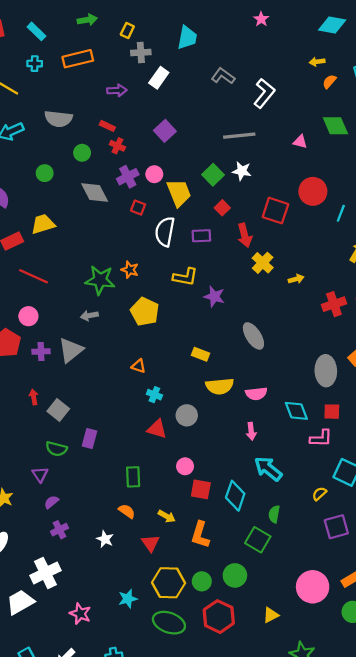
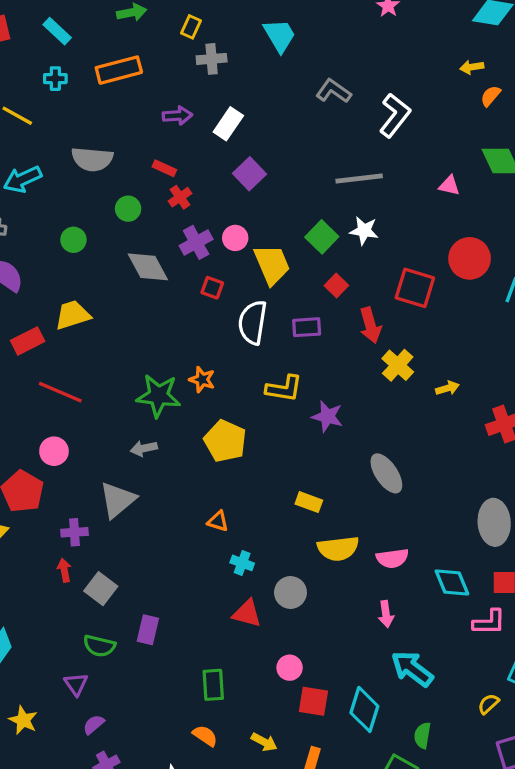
cyan trapezoid: (187, 38) -> (279, 36), turned -40
white rectangle: (159, 78) -> (228, 124), moved
red cross: (117, 146) -> (180, 197), turned 32
purple cross: (41, 352) -> (74, 532), moved

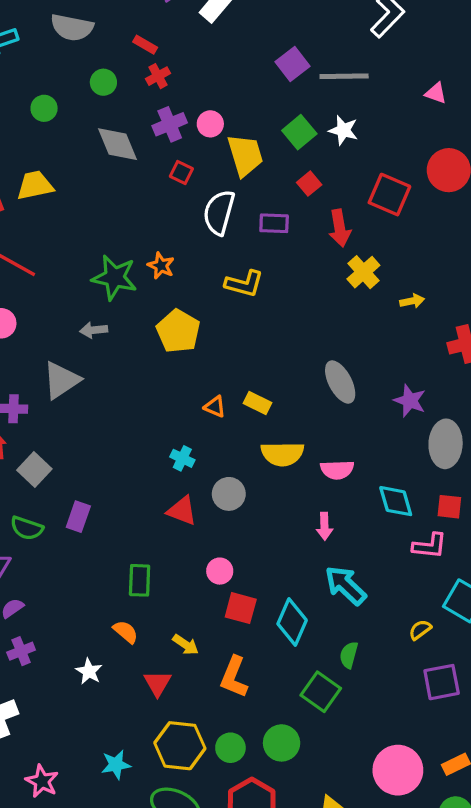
purple square: (250, 174) -> (292, 64), moved
purple star: (327, 416) -> (410, 401), moved
orange triangle: (218, 521) -> (215, 407), moved

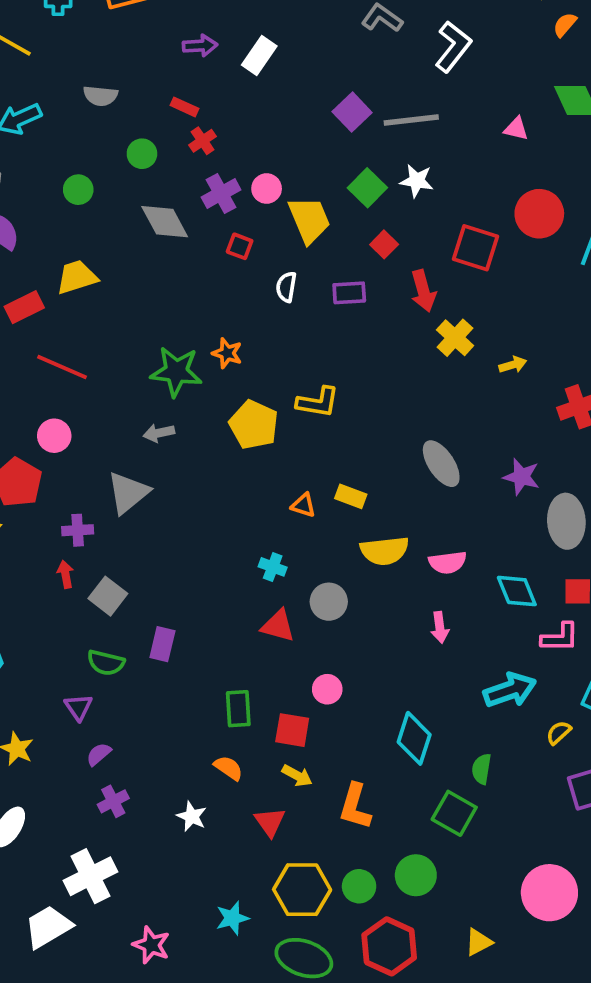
gray semicircle: (72, 27) -> (101, 96), size x0.7
white semicircle: (219, 212) -> (286, 287), size x0.6
yellow L-shape: (244, 284) -> (318, 402), moved
cyan arrow: (346, 585) -> (510, 690), moved, turned 123
red square: (241, 608) -> (292, 730), moved

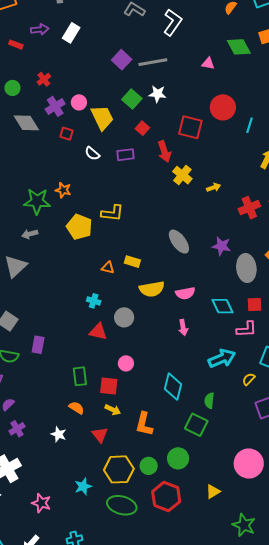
red rectangle: (185, 107) -> (16, 45), moved
white semicircle: (286, 287) -> (92, 154), turned -56

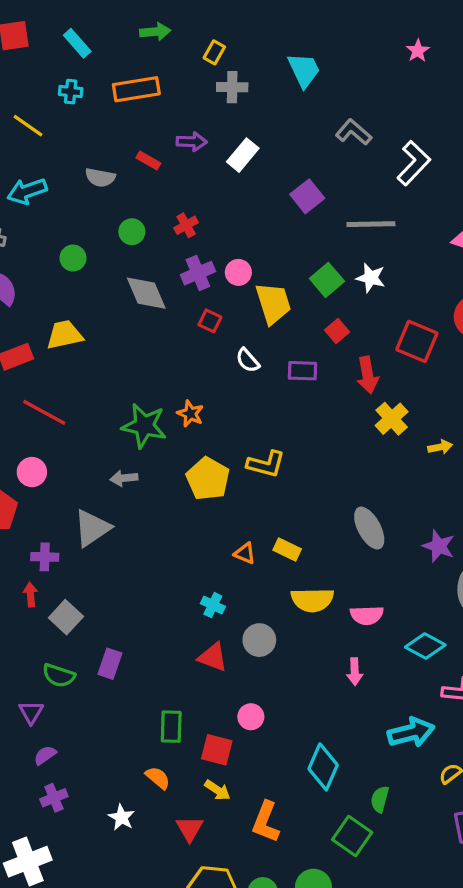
purple square: (122, 60) -> (307, 196), moved
cyan diamond: (222, 306) -> (425, 646), turned -45

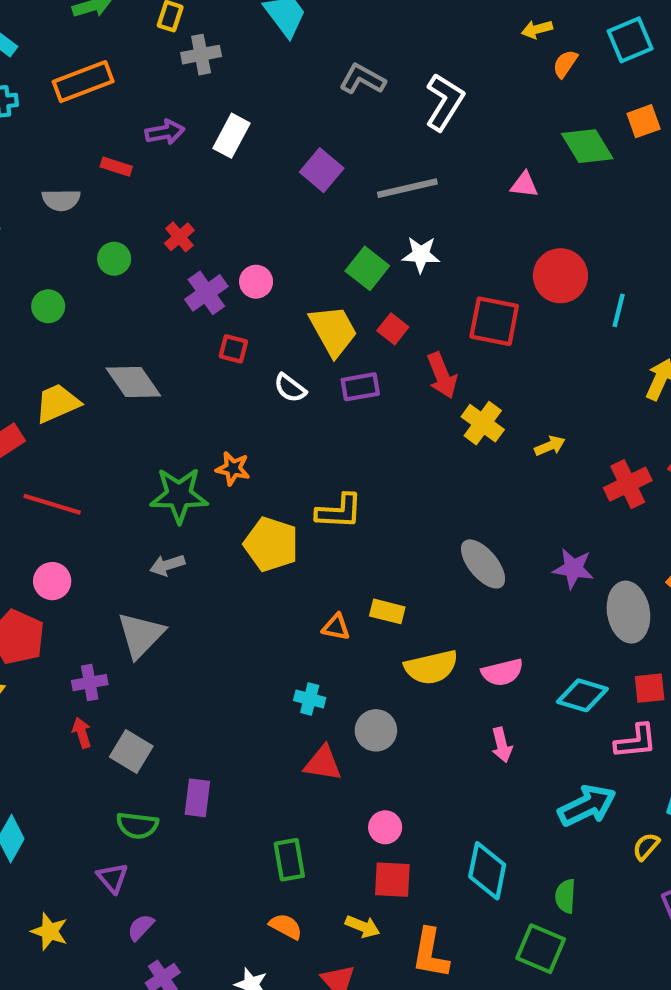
gray diamond: (146, 293) -> (133, 382), moved
yellow trapezoid: (273, 303) -> (333, 331), moved
red square: (217, 750) -> (392, 880), moved

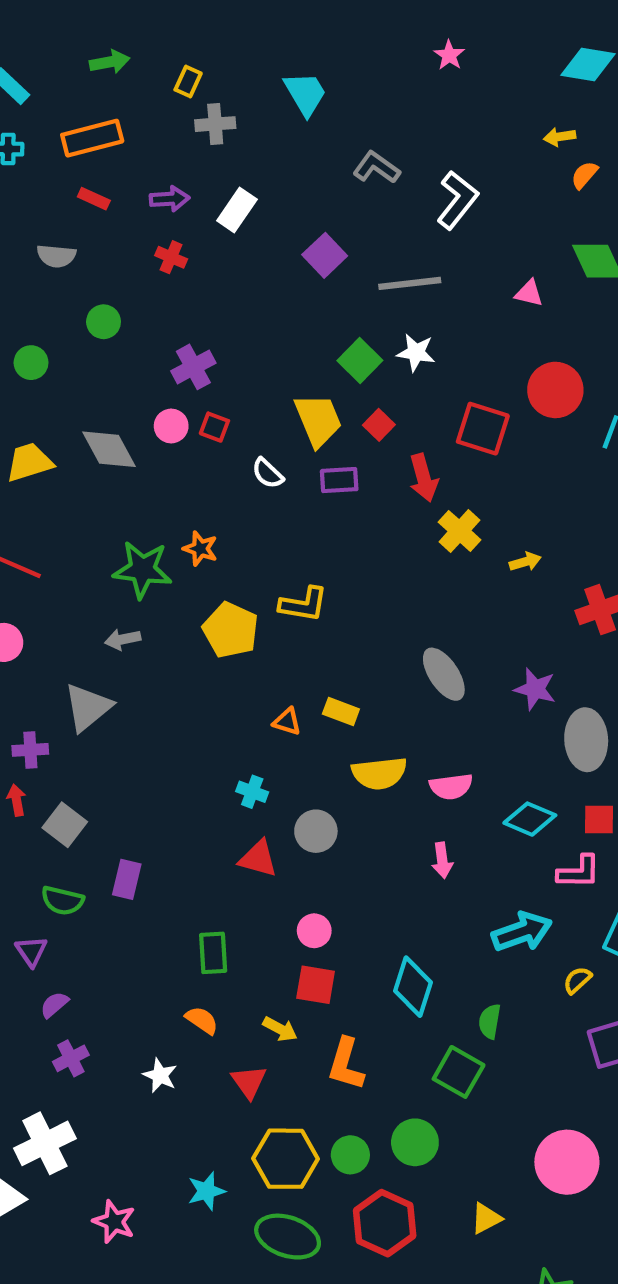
red rectangle: (116, 167) -> (94, 199), moved
red cross: (179, 237) -> (171, 257), moved, turned -32
pink circle: (256, 282) -> (171, 426), moved

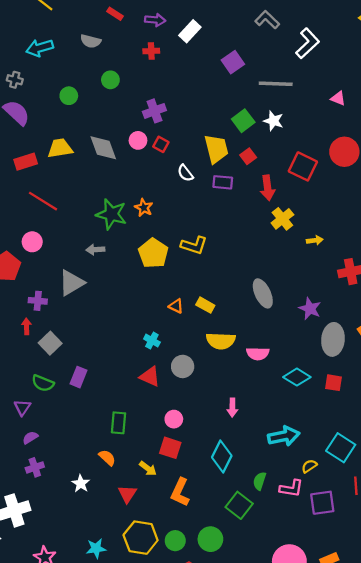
red cross: (171, 257) -> (151, 51), turned -35
pink arrow: (442, 860) -> (232, 408), moved
pink L-shape: (579, 872) -> (291, 488), moved

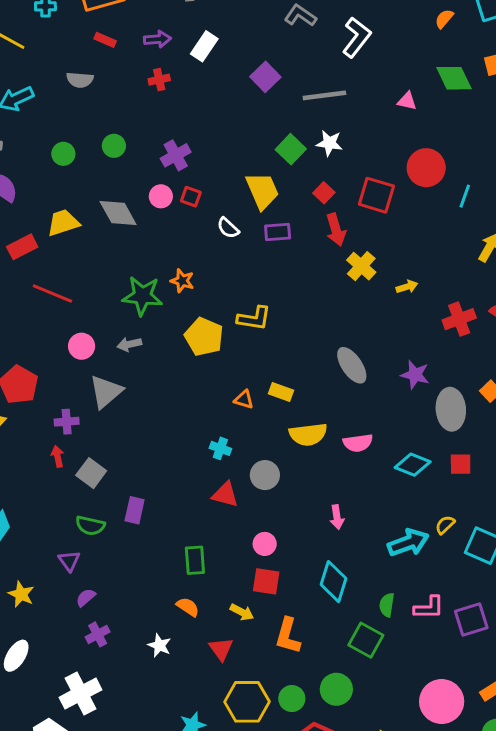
green circle: (110, 80) -> (114, 146), moved
red square: (248, 156) -> (324, 193), moved
pink circle: (32, 242) -> (82, 346), moved
yellow semicircle: (309, 466) -> (445, 525), moved

